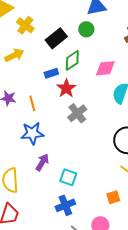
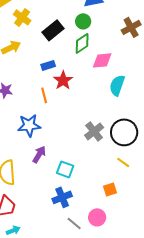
green diamond: (72, 60) -> (82, 43), moved
orange line: (32, 103) -> (44, 95), moved
gray cross: (77, 113) -> (94, 131), moved

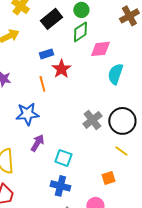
blue cross: (62, 197) -> (60, 186), turned 36

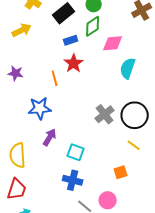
blue rectangle: (46, 54) -> (71, 40), moved

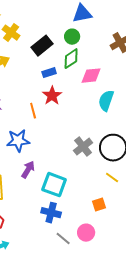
cyan square: (76, 152) -> (54, 185), size x1.4

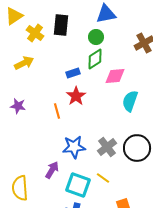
black rectangle: (42, 46) -> (61, 25), moved, turned -45
blue star: (18, 141) -> (74, 147), moved
yellow line: (112, 178) -> (103, 178), moved

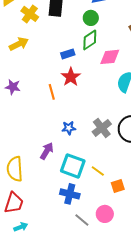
blue star: (74, 147) -> (69, 128), size x0.6
yellow line: (103, 178) -> (98, 171), moved

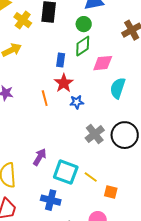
blue rectangle: (68, 54) -> (61, 60), turned -64
blue star: (69, 128) -> (77, 102), moved
orange square: (118, 186) -> (111, 192), turned 32
blue cross: (70, 194) -> (51, 200), moved

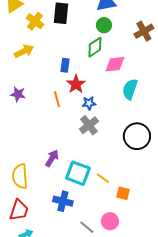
green circle: (84, 24) -> (104, 25), moved
blue rectangle: (61, 60) -> (65, 65), moved
gray cross: (95, 134) -> (89, 125), moved

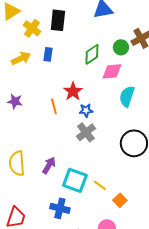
green circle: (104, 25) -> (121, 47), moved
blue rectangle: (65, 65) -> (48, 54), moved
yellow semicircle: (20, 176) -> (17, 163), moved
orange square: (123, 193) -> (120, 200), turned 32

